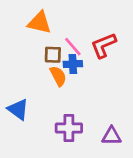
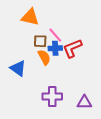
red L-shape: (104, 45) -> (72, 48), moved
blue triangle: (18, 109) -> (18, 68), moved

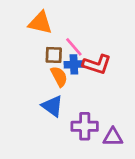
red L-shape: (72, 48) -> (97, 64), turned -140
blue triangle: (18, 68) -> (52, 106), moved
purple cross: (52, 96) -> (85, 126), moved

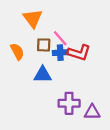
orange triangle: (40, 23) -> (33, 18), turned 40
orange semicircle: (59, 76) -> (17, 52), moved
blue triangle: (52, 106) -> (43, 75), moved, turned -36

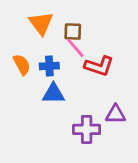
brown square: (44, 45) -> (73, 32), moved
blue cross: (60, 53) -> (49, 66), moved
purple triangle: (92, 112) -> (116, 114), moved

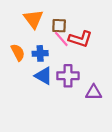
red L-shape: (99, 66) -> (80, 39), moved
blue triangle: (53, 94) -> (43, 76), turned 30
purple cross: (87, 129) -> (68, 76), moved

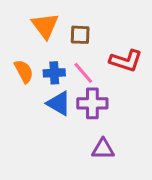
pink line: (61, 39) -> (83, 73), moved
red L-shape: (80, 39) -> (126, 61), moved
purple triangle: (94, 92) -> (103, 149), moved

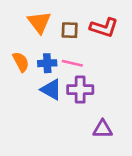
red L-shape: (126, 61) -> (104, 28), moved
pink line: (83, 73) -> (72, 63), turned -36
purple triangle: (103, 149) -> (103, 129), moved

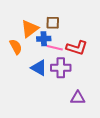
orange triangle: (39, 22) -> (30, 29), moved, turned 30
red L-shape: (104, 28) -> (77, 48), moved
blue cross: (47, 63) -> (44, 39), moved

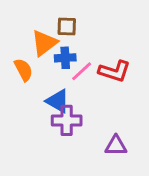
brown square: (53, 23) -> (67, 27), moved
pink line: (55, 48) -> (82, 71), turned -56
purple cross: (61, 68) -> (67, 120), moved

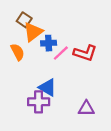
brown square: (67, 27) -> (24, 20), moved, turned 32
blue triangle: (58, 101) -> (47, 87), moved
purple cross: (67, 120) -> (39, 102), moved

